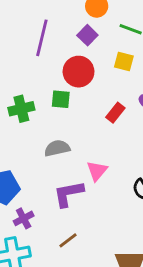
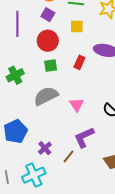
green square: (61, 99) -> (51, 66), moved
gray semicircle: (57, 148) -> (46, 96), size x1.4
purple L-shape: (68, 194) -> (84, 137), moved
purple cross: (24, 218) -> (45, 148), moved

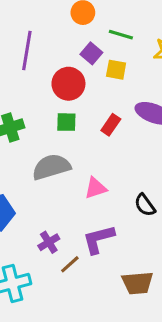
purple square: (48, 15) -> (91, 53), moved
pink triangle: (77, 105) -> (96, 188), turned 35
purple cross: (45, 148) -> (49, 242), moved

